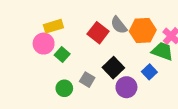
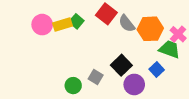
red square: (98, 33) -> (106, 14), moved
pink circle: (44, 44) -> (42, 25), moved
green square: (62, 54) -> (76, 21), moved

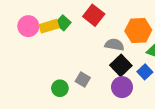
gray semicircle: (127, 23) -> (114, 45), moved, turned 138
black square: (121, 65) -> (121, 65), moved

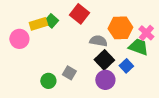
pink circle: (28, 26) -> (19, 39), moved

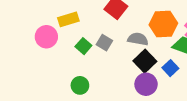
green square: (51, 21) -> (83, 46), moved
gray square: (69, 73) -> (104, 43), moved

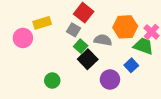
gray square: (104, 43) -> (74, 30), moved
green square: (83, 46) -> (81, 46), moved
black square: (145, 61) -> (88, 59), moved

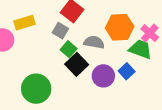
purple circle: (110, 80) -> (103, 76), moved
green circle: (52, 81) -> (36, 89), size x1.6

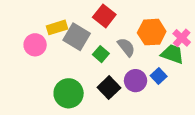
gray square: (60, 31) -> (77, 37), moved, size x1.6
gray semicircle: (94, 42) -> (126, 47), turned 42
black square: (77, 64) -> (109, 88), moved

